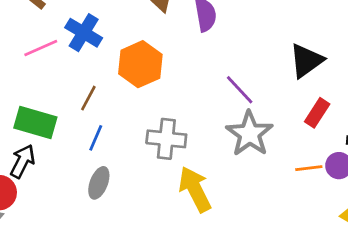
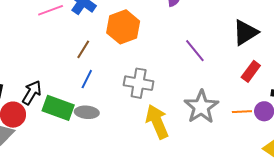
green rectangle: (35, 122) -> (58, 108), moved
gray star: (249, 134) -> (201, 107), moved
gray ellipse: (99, 183) -> (87, 112), turned 70

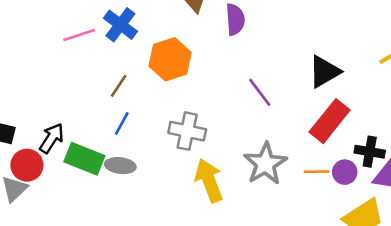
red rectangle: (251, 71) -> (330, 121), size x1.6

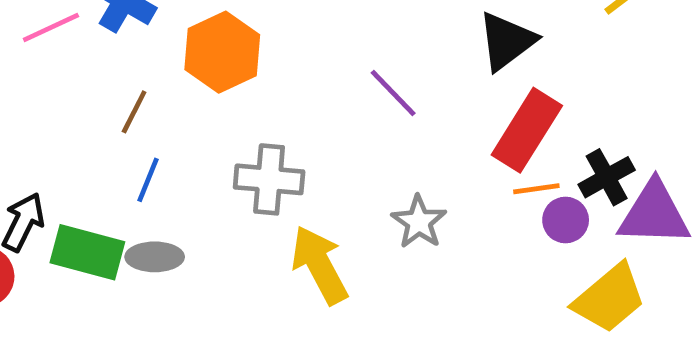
black cross: (370, 152) -> (607, 177), turned -32
gray star: (265, 164) -> (419, 222), size x0.7
orange line: (317, 172) -> (536, 189), moved

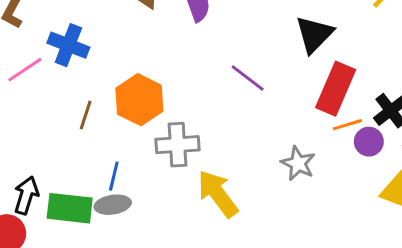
orange hexagon: (222, 52) -> (139, 100), moved
blue line: (148, 180) -> (114, 176), moved
gray star: (419, 222) -> (298, 163), moved

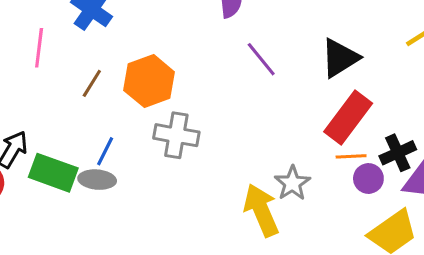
pink line: (25, 70) -> (39, 48), moved, turned -63
purple line: (248, 78) -> (261, 59), moved
yellow arrow: (218, 194) -> (261, 210), moved

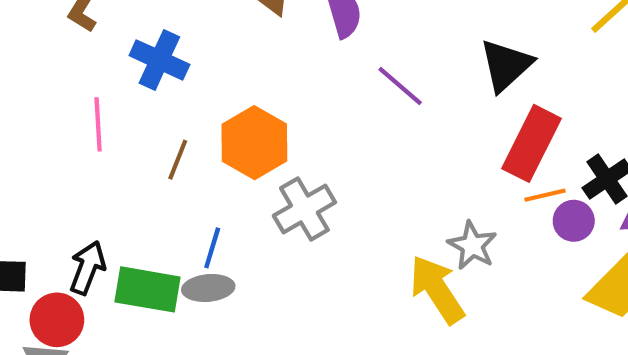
gray cross: (176, 135) -> (304, 209), turned -30

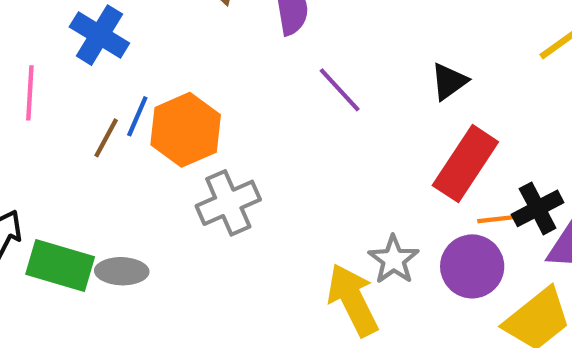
black triangle: (506, 65) -> (449, 81), size x0.7
orange line: (545, 195) -> (498, 219), moved
purple circle: (574, 221) -> (472, 266), moved, size x1.5
blue line: (212, 248) -> (137, 116), moved

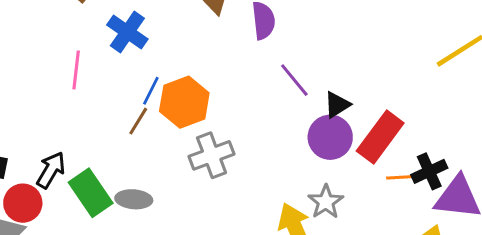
black triangle: (449, 81) -> (337, 105), moved
brown line: (106, 138) -> (138, 121), moved
green rectangle: (60, 265) -> (91, 193), turned 36
purple circle: (472, 266) -> (330, 137), moved

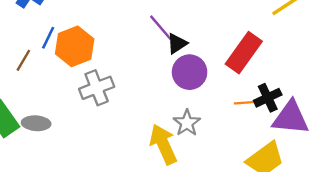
black triangle: (337, 105) -> (177, 44), moved
brown line: (138, 121) -> (23, 60), moved
red rectangle: (380, 137) -> (244, 53), moved

